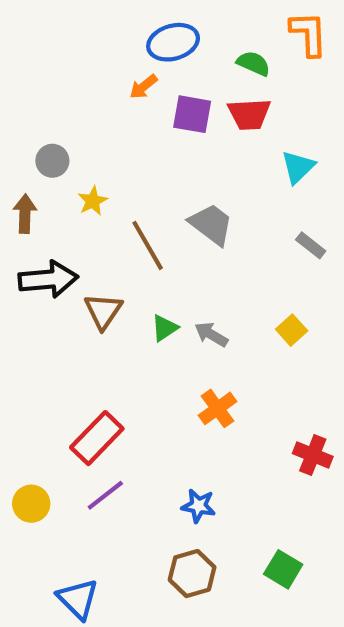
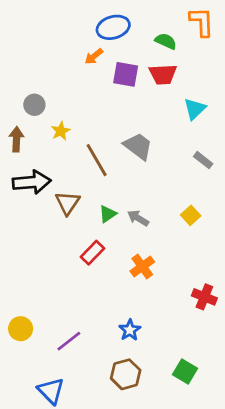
red rectangle: (97, 438) -> (92, 253), moved, size x0.7
purple line: (105, 495) -> (69, 341), moved
blue star: (198, 506) -> (130, 330), turned 30

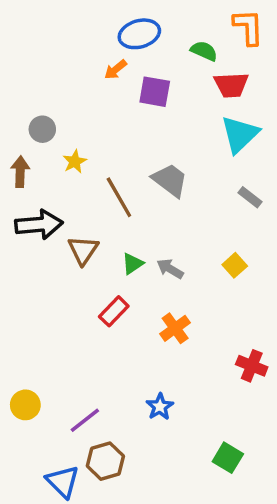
red trapezoid: (163, 74) -> (231, 85), moved
cyan triangle: (195, 109) -> (240, 134), size x1.4
brown hexagon: (126, 374) -> (105, 461), moved

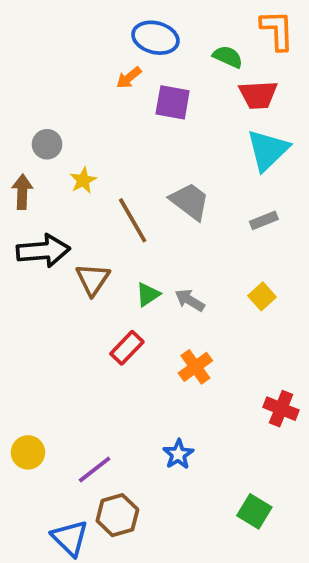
blue ellipse: (139, 34) -> (155, 38), turned 30
gray rectangle: (250, 197) -> (264, 220), moved, turned -60

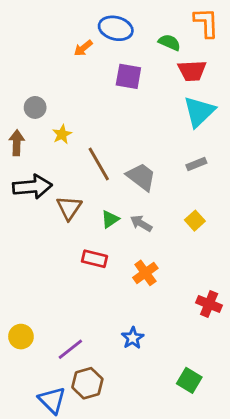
orange arrow: (129, 78) -> (83, 48), moved
gray trapezoid: (190, 201) -> (141, 177), moved
red rectangle: (127, 348) -> (94, 259), turned 60

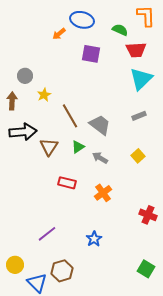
green triangle: (110, 219) -> (78, 147), moved
yellow circle: (21, 337) -> (15, 265), moved
purple line: (70, 349) -> (47, 234), moved
green square: (189, 380) -> (146, 269), moved

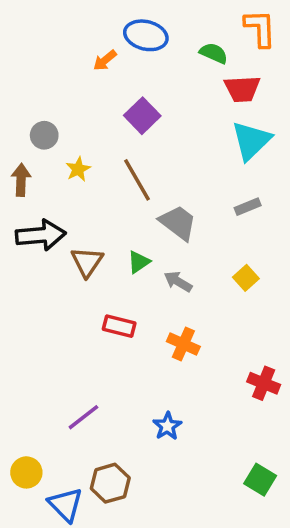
purple square: (91, 54) -> (142, 116), moved, turned 36
brown line: (70, 116) -> (137, 180), moved
orange cross: (103, 193) -> (183, 344), turned -30

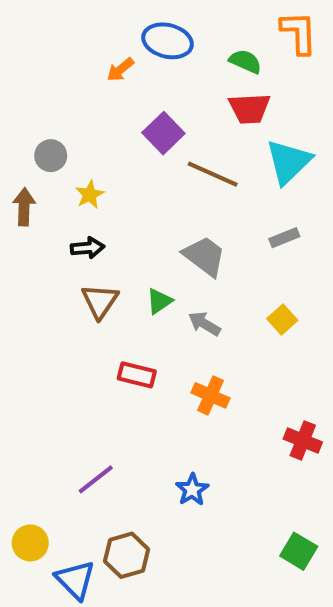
red trapezoid: (242, 89) -> (249, 108), moved
brown line: (137, 180) -> (213, 174), moved, turned -36
black arrow: (41, 235) -> (88, 248), moved, size x0.6

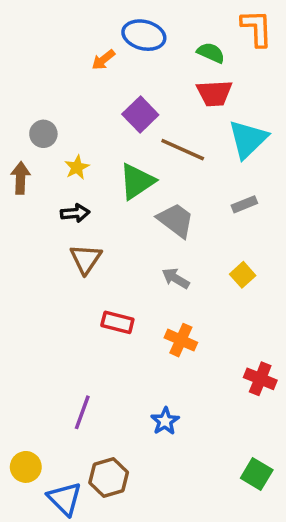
green triangle: (159, 301) -> (137, 181), moved, size x1.6
purple line: (96, 479) -> (82, 412), turned -32

